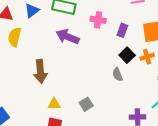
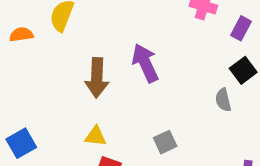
purple arrow: (68, 37) -> (145, 63), moved, turned 35
yellow triangle: (54, 104) -> (96, 136), moved

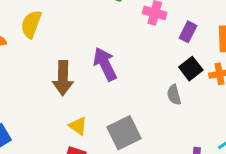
yellow triangle: (96, 136) -> (78, 126), moved, turned 30
gray square: (165, 142) -> (124, 133), size x1.6

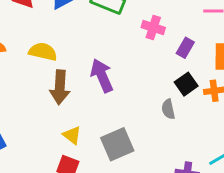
yellow semicircle: (31, 24) -> (43, 52), moved, turned 80

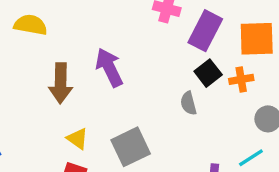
purple rectangle: (185, 48) -> (205, 31), size x1.6
yellow semicircle: (43, 52) -> (31, 25), moved

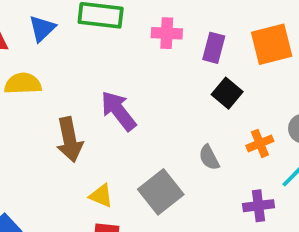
purple rectangle: (205, 31) -> (214, 48), size x0.7
orange cross: (241, 79) -> (260, 143), moved
gray semicircle: (188, 103) -> (209, 157), moved

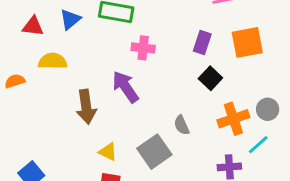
pink cross: (167, 33) -> (143, 48), moved
orange cross: (260, 143) -> (233, 119), size x1.5
gray semicircle: (209, 157) -> (182, 125), moved

